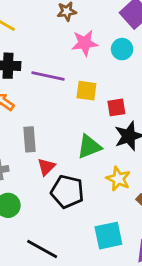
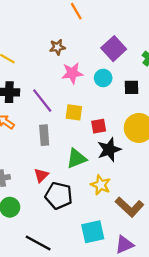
purple line: (48, 76) -> (42, 101), turned 40
gray rectangle: (29, 139) -> (44, 135), moved

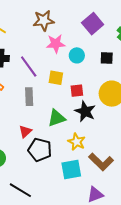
brown star: (57, 47) -> (44, 21), size x1.5
cyan circle: (103, 78) -> (77, 55), moved
black star: (109, 150) -> (85, 111), turned -30
cyan square: (93, 232) -> (71, 169), moved

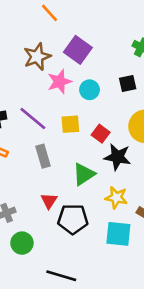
purple square: (93, 24) -> (78, 50), moved
red square: (77, 91) -> (101, 134), turned -32
cyan square: (71, 169) -> (118, 234), turned 30

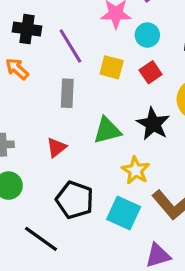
red square: (101, 134) -> (151, 72), moved
black pentagon: (73, 219) -> (75, 200), moved

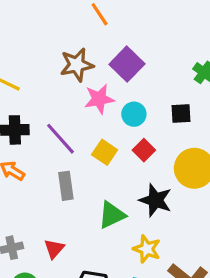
yellow square: (112, 67) -> (105, 152), turned 30
red triangle: (56, 147) -> (54, 249), moved

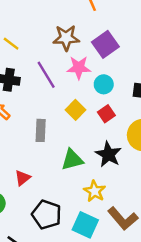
purple line: (60, 139) -> (46, 75), moved

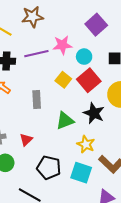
brown star: (66, 38) -> (33, 17), moved
purple square: (105, 44) -> (96, 25), moved
purple line: (46, 75) -> (36, 54), turned -65
red square: (106, 114) -> (89, 80), size x1.6

